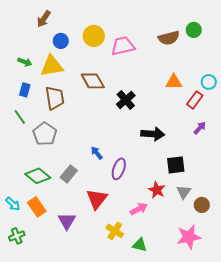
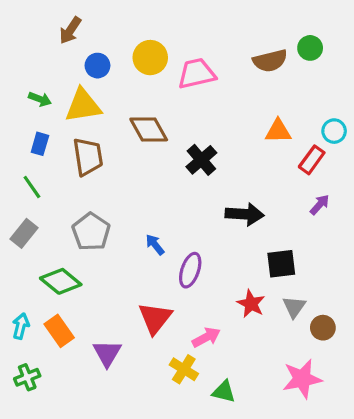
gray pentagon: (45, 134) -> (91, 232), moved
gray rectangle: (69, 174) -> (24, 233), moved
cyan arrow: (13, 204) -> (21, 326), turned -119
pink arrow: (139, 209) -> (206, 337), moved

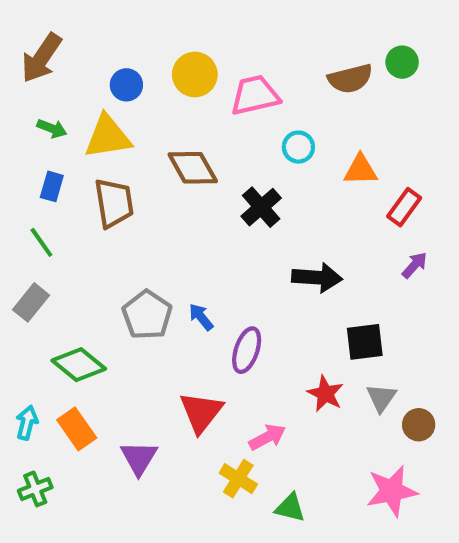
brown arrow: (70, 30) -> (41, 58), moved, size x1.4
cyan circle: (334, 131) -> (298, 147), moved
gray pentagon: (91, 232) -> (147, 315), moved

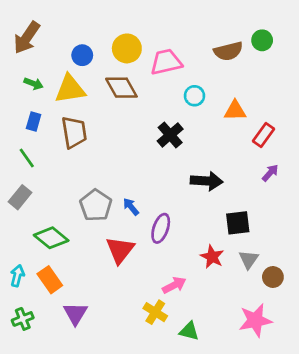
brown diamond: (193, 168) -> (121, 88), moved
red triangle: (201, 412) -> (120, 250), moved
purple triangle: (139, 458) -> (75, 314), moved

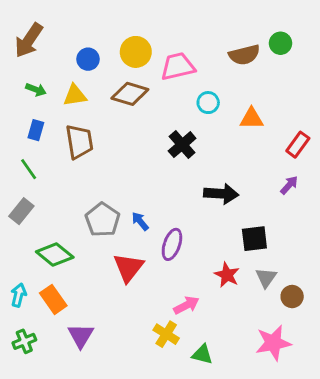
brown diamond: (121, 88) -> (130, 94), turned -44
yellow triangle: (70, 89) -> (75, 95), size x0.7
red rectangle: (263, 135) -> (298, 145), moved

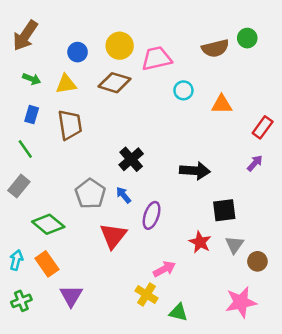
black cross: (182, 145) -> (131, 159), moved

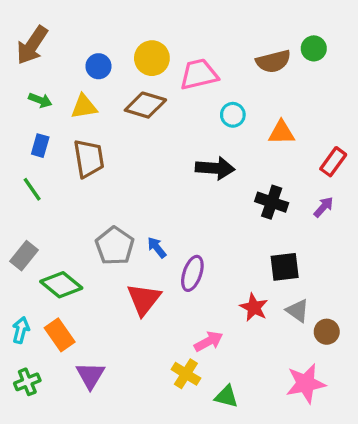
black cross: (131, 159) -> (272, 202), moved, turned -30
black arrow: (195, 171) -> (215, 168), moved
gray rectangle: (19, 186) -> (24, 256), moved
gray triangle: (234, 245) -> (298, 311), turned -30

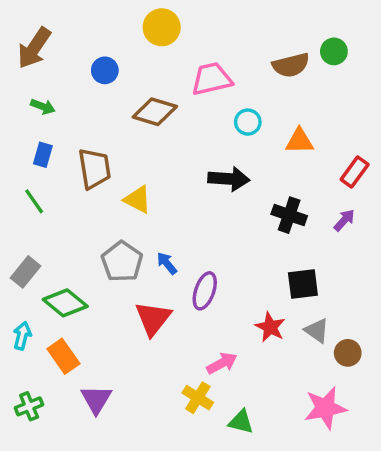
yellow circle: (152, 58) -> (162, 27), moved
yellow triangle: (84, 107) -> (138, 200), moved, turned 36
cyan arrow: (21, 330) -> (22, 336), moved

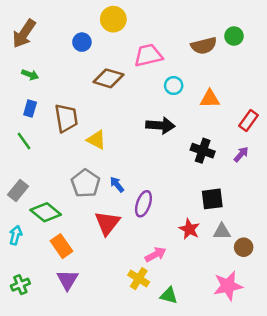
blue circle: (105, 70) -> (82, 42), moved
gray triangle: (317, 330) -> (222, 232), turned -36
orange rectangle: (63, 356) -> (61, 246), moved

